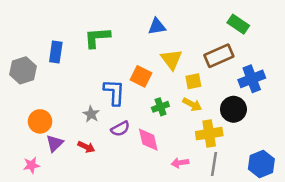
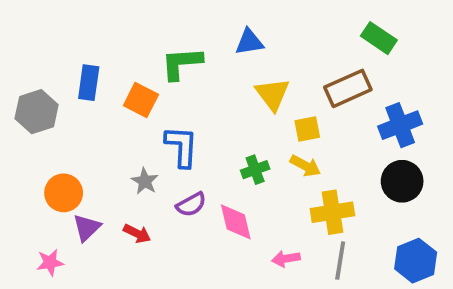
green L-shape: (97, 37) -> (182, 63), moved
orange square: (141, 76) -> (141, 100), moved
black circle: (233, 109) -> (402, 181), moved

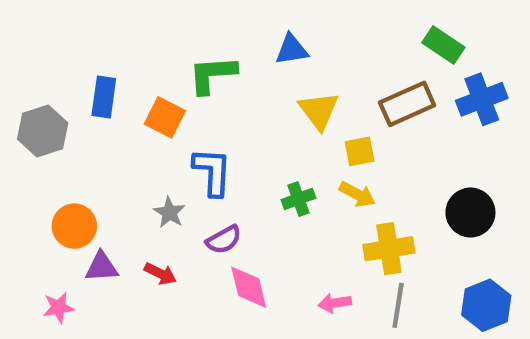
blue cross: (400, 125) -> (482, 99), moved
pink diamond: (236, 222) -> (249, 287), moved
purple triangle: (87, 228) -> (102, 267), turned 40

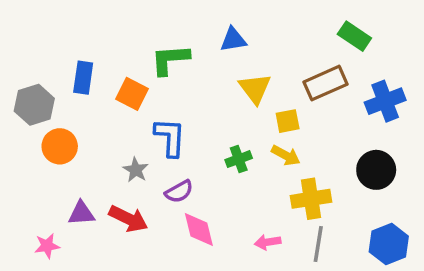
blue cross: (482, 99) -> (385, 101), moved
orange circle: (74, 226) -> (60, 146), moved
red arrow: (160, 274) -> (128, 219), size x1.5

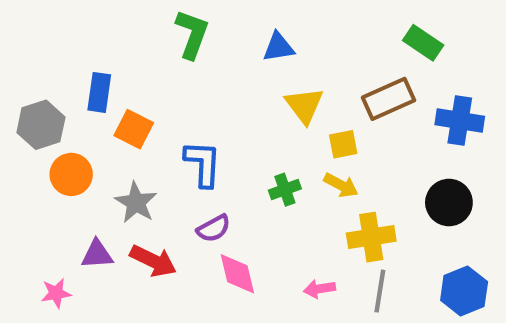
green L-shape: (170, 60) -> (192, 34), moved, turned 114
orange square: (132, 94) -> (134, 129), moved
blue cross: (385, 101) -> (460, 120), turned 30
gray star: (136, 170) -> (136, 203), moved, size x1.4

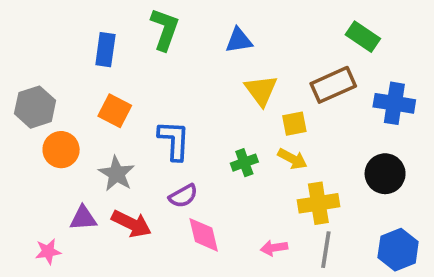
blue rectangle: (99, 92) -> (105, 50), moved

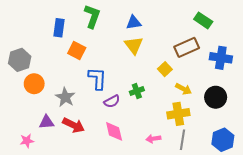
yellow triangle: (261, 90) -> (134, 45), moved
orange square: (115, 111) -> (77, 51), moved
yellow square: (294, 124) -> (165, 69), turned -32
yellow arrow: (292, 159) -> (183, 89), moved
purple semicircle: (183, 196) -> (112, 101), moved

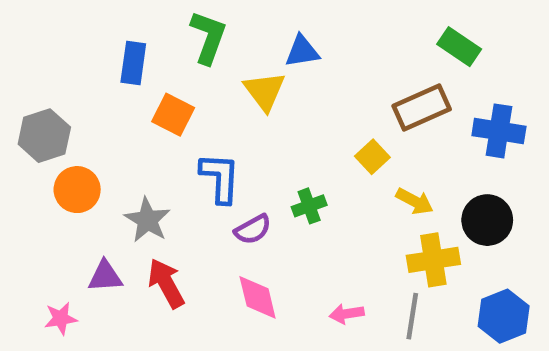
yellow triangle: (134, 45) -> (265, 91), moved
yellow cross: (178, 114) -> (433, 260), moved
red arrow: (74, 125) -> (166, 283), turned -145

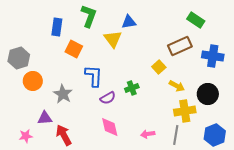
red arrow: (166, 283) -> (64, 135), moved

